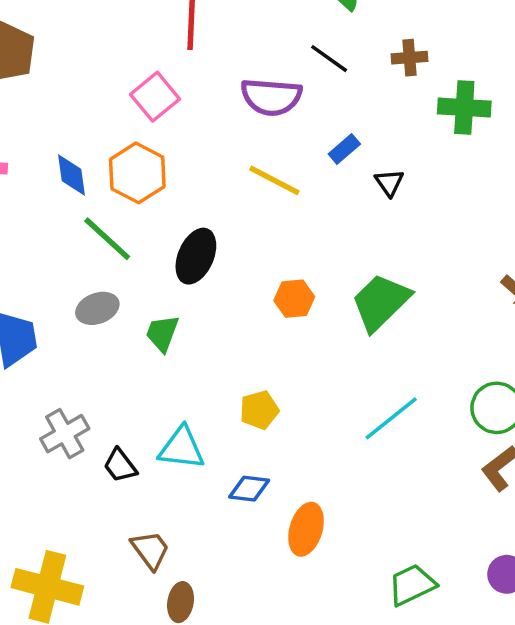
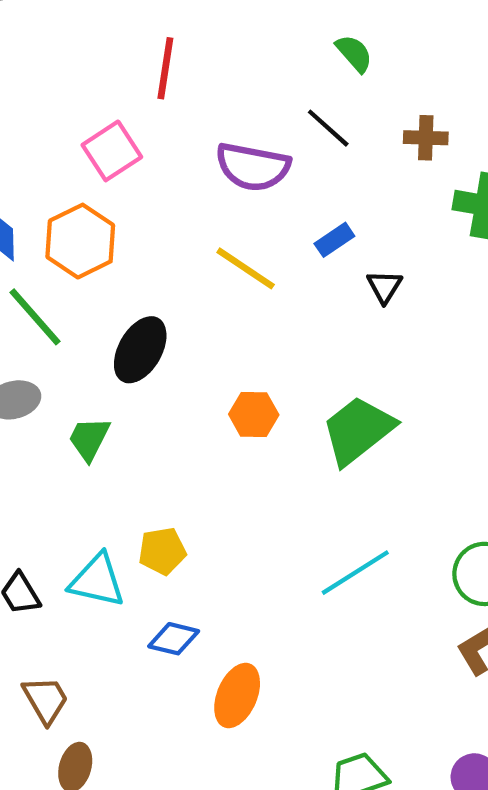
yellow pentagon: (259, 410) -> (162, 551), moved

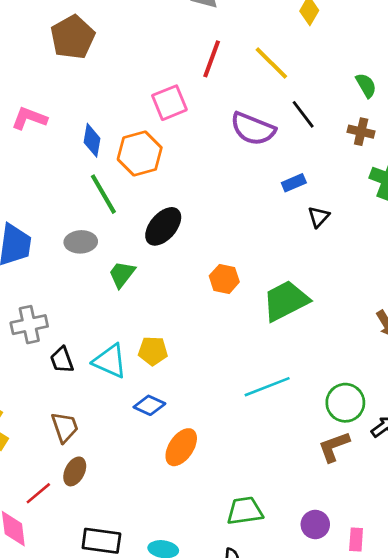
green semicircle: (354, 53) -> (366, 85), moved
yellow line: (246, 268) -> (271, 63), moved

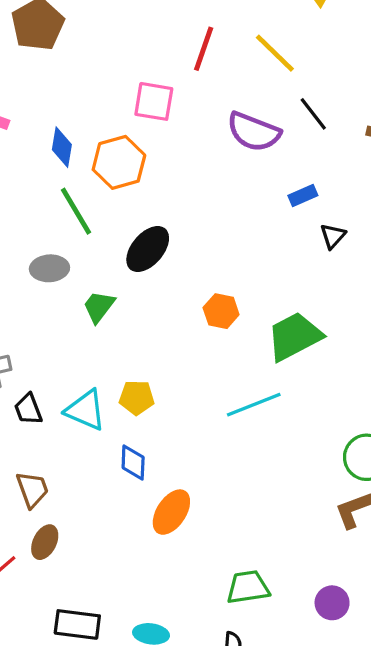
pink square: (169, 103) -> (154, 101), turned 32
cyan line: (267, 387) -> (254, 405), moved
blue diamond: (149, 405) -> (133, 462), turned 68

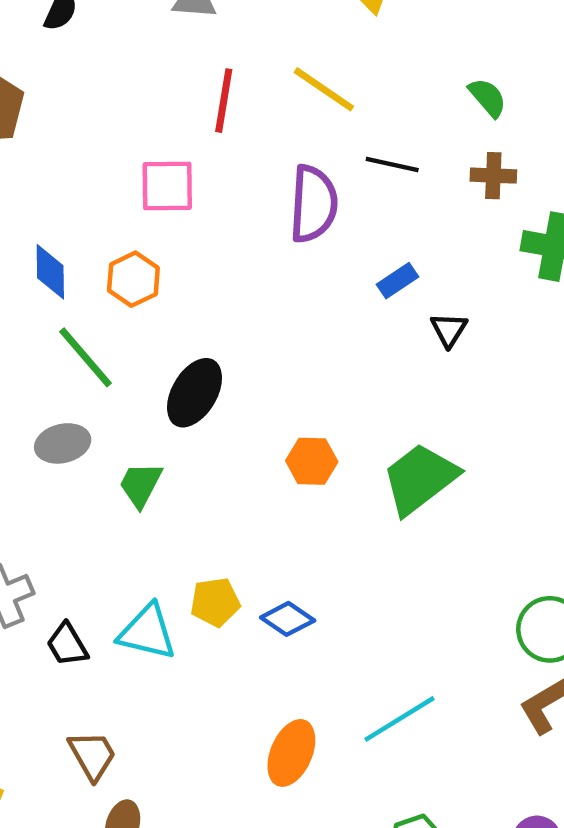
black line: (313, 114) -> (392, 165), turned -30
purple semicircle: (254, 132) -> (313, 204), turned -98
orange hexagon: (119, 162) -> (133, 279), size x0.7
cyan line: (254, 405) -> (399, 719), moved
blue diamond: (133, 462) -> (288, 619), moved, turned -48

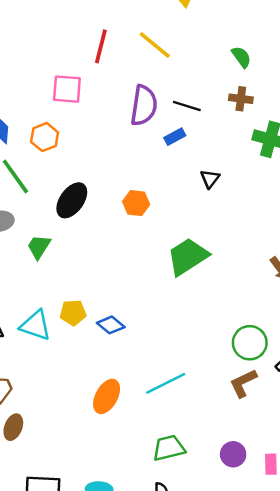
black line: (392, 165) -> (187, 106), moved
blue rectangle: (397, 281) -> (175, 137), moved
orange hexagon: (312, 461) -> (136, 203), moved

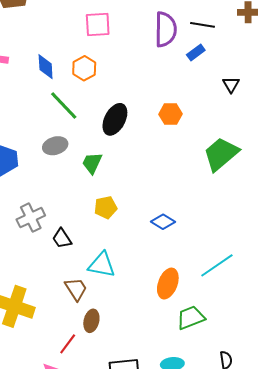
yellow pentagon: (73, 313) -> (106, 207), moved
cyan triangle: (35, 325) -> (102, 265), moved
green trapezoid: (169, 448) -> (191, 318), moved

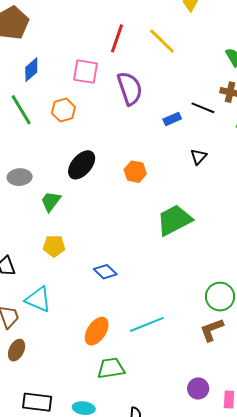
black line: (203, 25) -> (203, 108), moved
purple semicircle: (166, 29) -> (130, 88), moved, turned -32
blue diamond: (46, 67) -> (31, 70), moved, turned 40
green line: (64, 105) -> (21, 110), moved

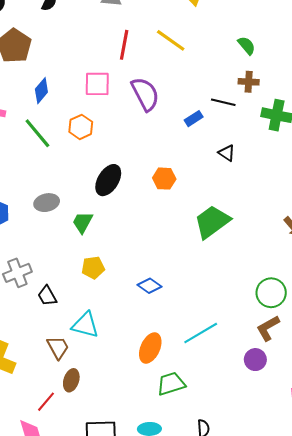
black triangle: (199, 157) -> (227, 153), turned -30
purple circle: (198, 388) -> (255, 360), moved

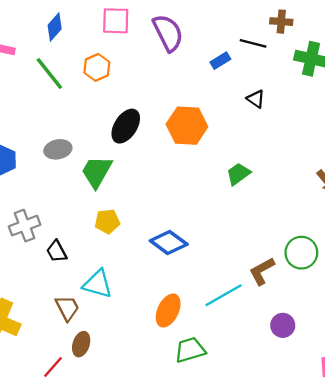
orange hexagon: (164, 179) -> (187, 126), size x1.6
green trapezoid: (82, 222) -> (97, 172), size x1.4
green trapezoid: (212, 222) -> (238, 174), size x0.6
blue diamond: (150, 286) -> (169, 242), size x1.4
brown L-shape: (268, 328) -> (262, 271), moved

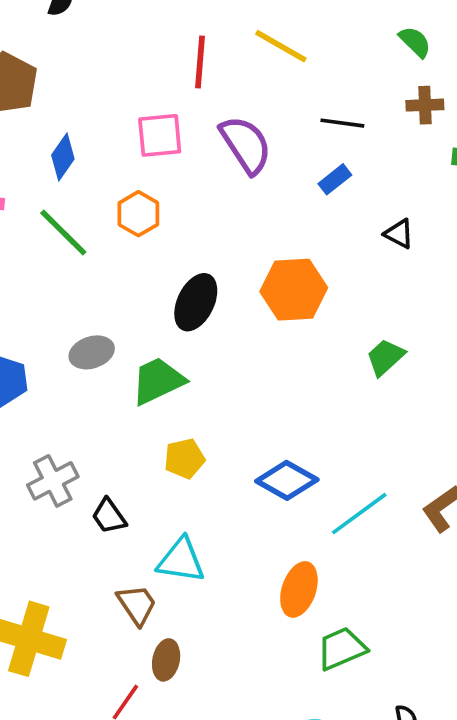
black line: (253, 43) -> (342, 123), moved
green trapezoid: (97, 172) -> (158, 381), turned 42
cyan line: (224, 295) -> (359, 514), moved

